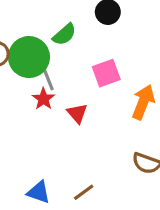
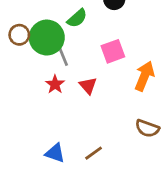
red star: (43, 99) -> (55, 84), moved

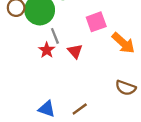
gray line: (63, 57) -> (55, 36), moved
orange arrow: (144, 76) -> (123, 43), turned 110

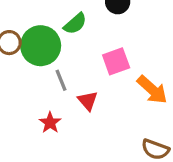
red star: (47, 50) -> (50, 123), moved

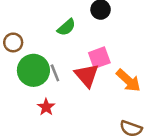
green circle: (41, 46) -> (33, 70), moved
red triangle: (88, 101) -> (87, 75), moved, size x1.5

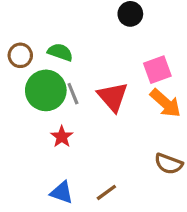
green semicircle: (66, 27) -> (60, 52), moved, turned -120
pink square: (99, 58) -> (157, 70), moved

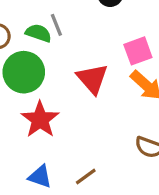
gray line: (73, 94) -> (56, 25), moved
red star: (62, 137) -> (40, 119), size x1.6

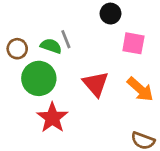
pink square: (138, 51) -> (133, 43), moved, turned 30

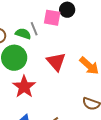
pink square: (133, 43) -> (52, 18), moved

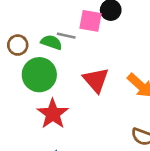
gray line: (34, 29) -> (66, 36), turned -56

